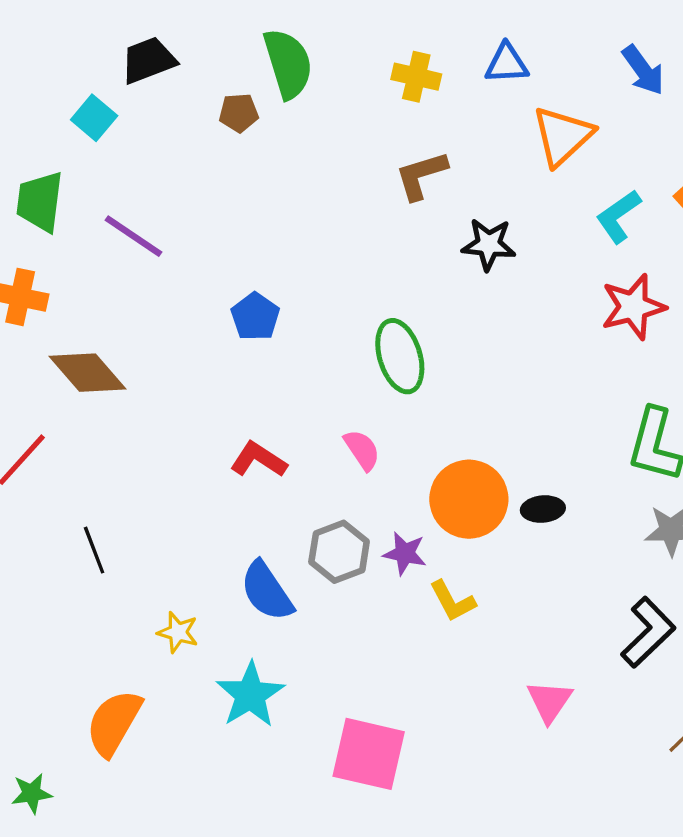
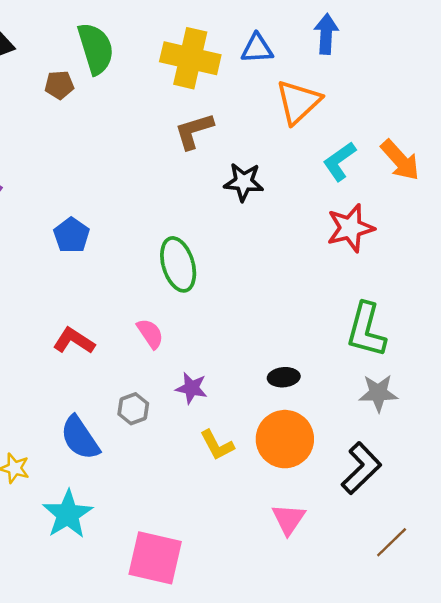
blue arrow: (643, 70) -> (326, 34), moved, turned -141
yellow cross: (416, 77) -> (190, 58), size x1.6
orange circle: (469, 499) -> (285, 439), moved
gray hexagon: (339, 552) -> (133, 409), size x0.7
purple star: (405, 553) -> (191, 388), moved

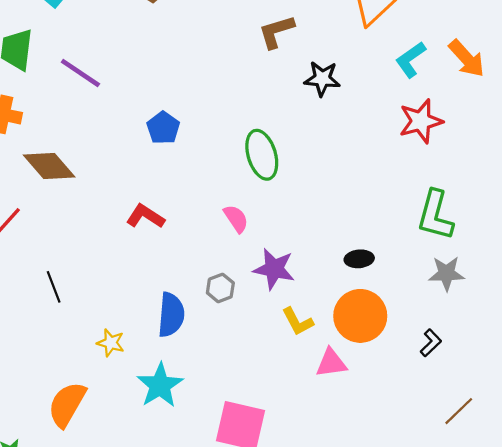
red L-shape: (74, 341) -> (145, 216), moved
purple star: (191, 388) -> (274, 269), size x1.4
blue semicircle: (80, 438) -> (171, 315), turned -141
black L-shape: (361, 468) -> (431, 343), size x0.6
pink triangle: (289, 519) -> (331, 363), moved, turned 48

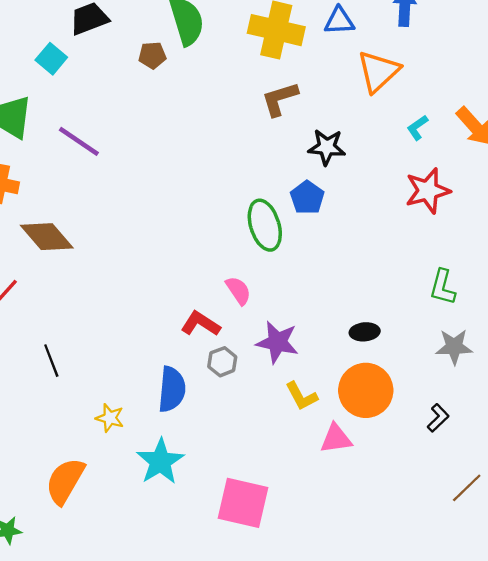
cyan L-shape: (411, 60) -> (417, 128), size x0.7
blue pentagon: (163, 128) -> (307, 198), moved
green L-shape: (435, 215) -> (443, 287), size x0.7
red L-shape: (145, 216) -> (201, 324), moved

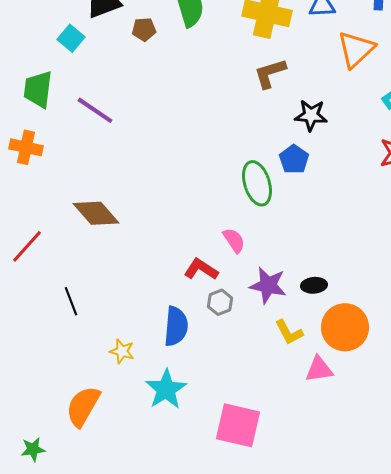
brown pentagon: (152, 55) -> (144, 29), moved
brown diamond: (47, 237) -> (96, 213), moved
black ellipse: (365, 332) -> (314, 285), moved

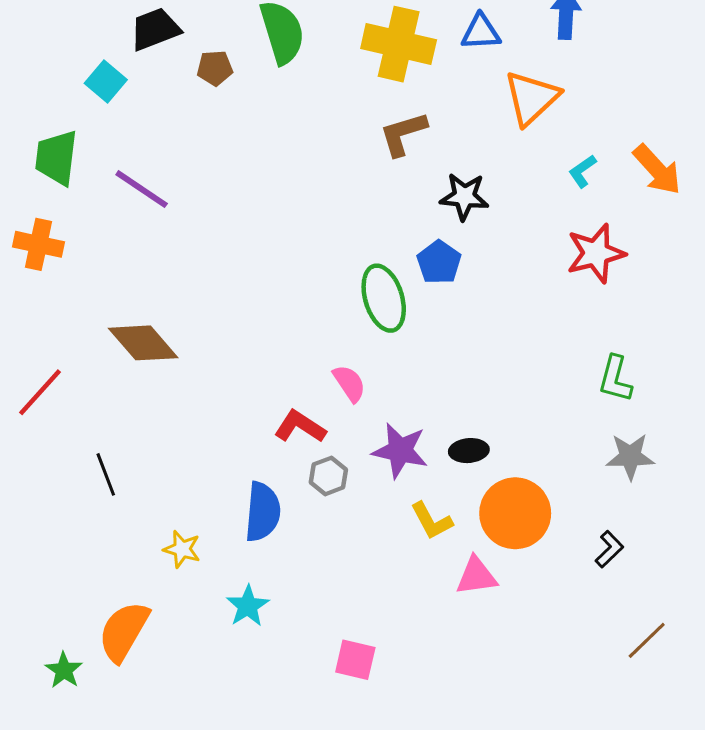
cyan star: (166, 389) -> (248, 606), size x0.7
pink square: (238, 425) -> (355, 660), size x0.6
green star: (33, 449) -> (64, 670), moved, turned -30

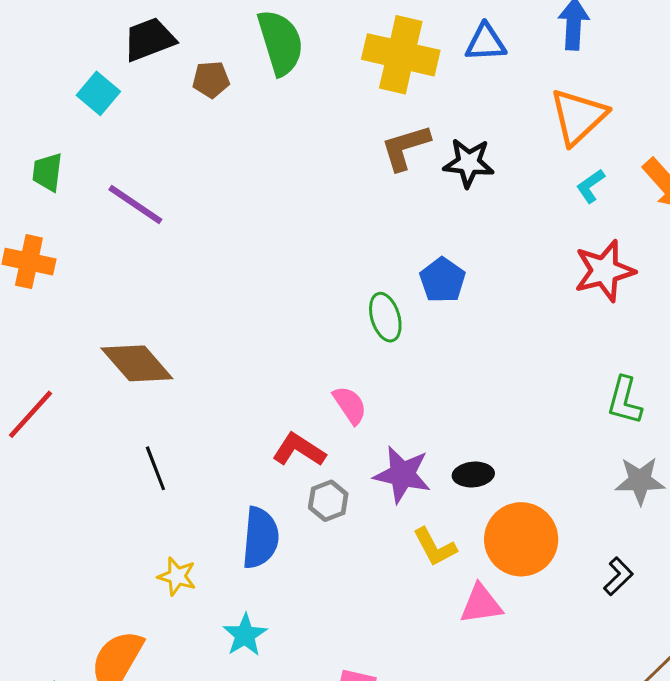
orange triangle: (532, 98) -> (578, 117), moved
green trapezoid: (56, 158) -> (47, 172), size x0.7
black star: (464, 197) -> (469, 163), moved
green ellipse: (384, 298) -> (385, 317), size x0.7
black line: (106, 474) -> (155, 468), moved

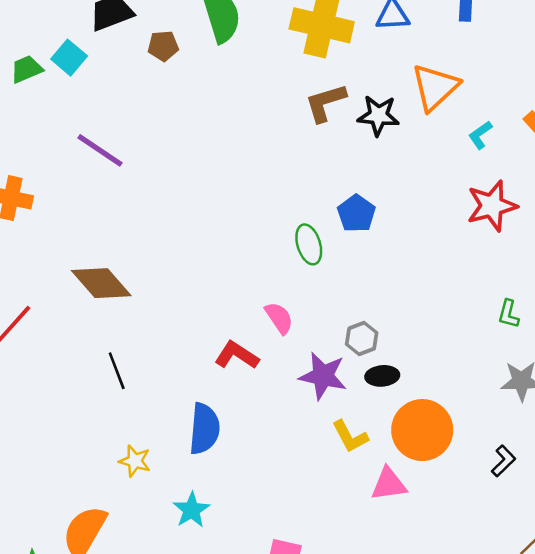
orange triangle: (578, 117) -> (435, 87), moved
green trapezoid: (47, 172) -> (26, 69), moved, turned 60
green L-shape: (624, 400) -> (509, 314), size x0.7
gray hexagon: (328, 501) -> (362, 339), moved

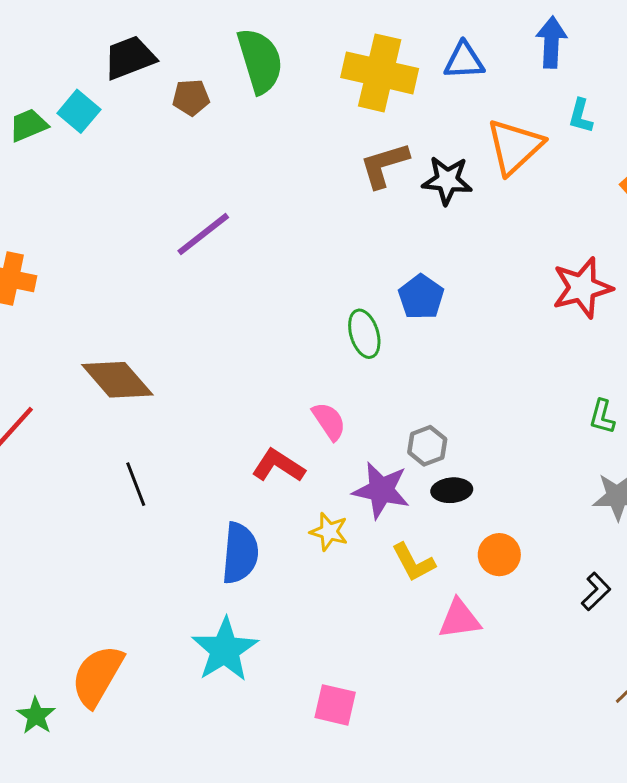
cyan L-shape: (480, 135) -> (581, 116), moved, turned -40
purple line: (100, 150) -> (203, 234), moved, turned -72
orange circle: (422, 430) -> (499, 555), size x0.6
yellow star: (135, 461) -> (329, 532), moved
cyan star: (191, 510) -> (225, 650), size x1.5

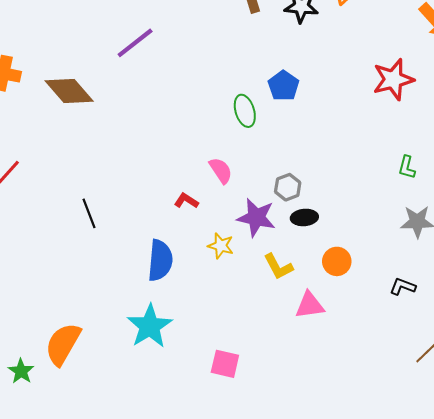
brown diamond: (117, 380) -> (69, 91), moved
red L-shape: (278, 466) -> (186, 201), size x0.7
black L-shape: (596, 591) -> (403, 286), turned -115

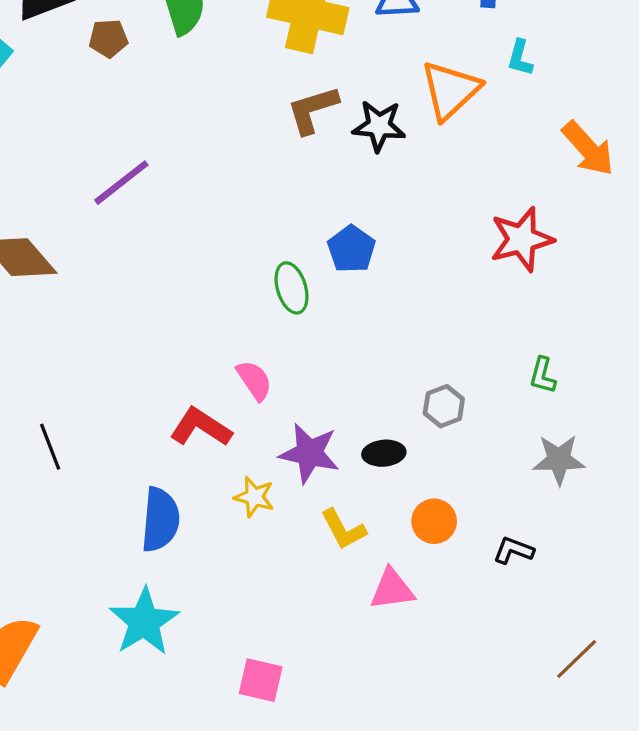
gray hexagon: (288, 187) -> (444, 406), moved
red L-shape: (186, 201) -> (201, 427), size x1.6
black L-shape: (403, 286) -> (513, 550), moved

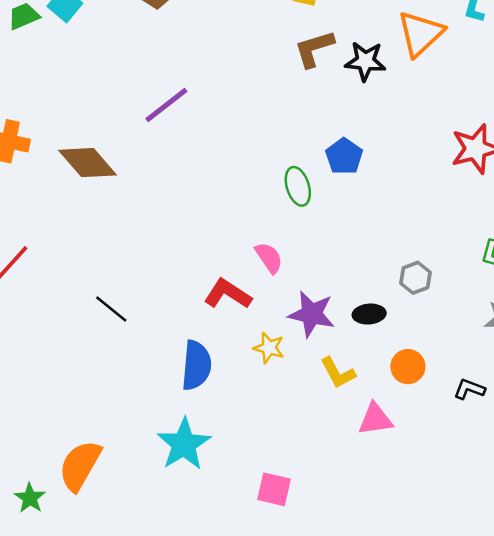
black line: (50, 447) -> (111, 309), turned -30

